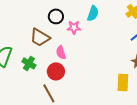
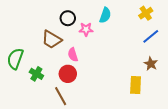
green cross: (29, 63) -> (36, 74), moved

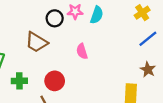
pink star: (86, 29) -> (75, 12), moved
pink semicircle: (73, 55) -> (82, 51), moved
green cross: (36, 74) -> (19, 81), turned -32

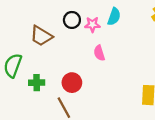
pink star: (75, 12) -> (92, 25), moved
brown trapezoid: (36, 42) -> (41, 36), moved

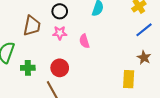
pink star: (92, 25) -> (60, 33), moved
brown trapezoid: (41, 36) -> (32, 26), turned -110

